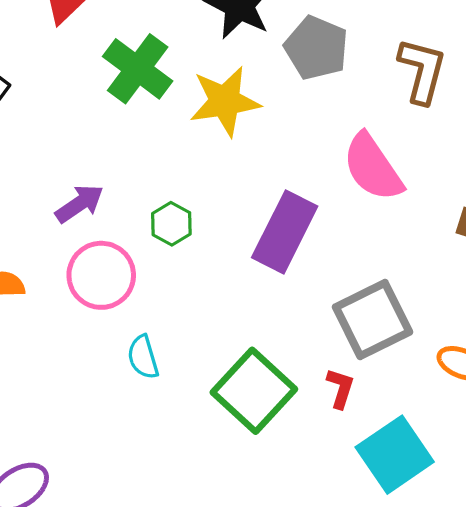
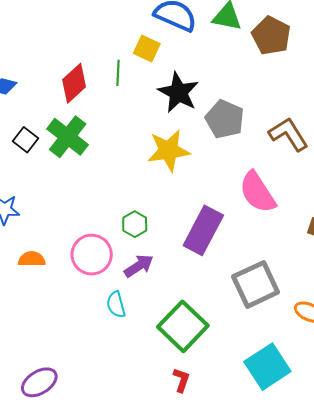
green cross: (138, 69) -> (68, 137), moved
brown L-shape: (422, 71) -> (288, 134), turned -48
purple arrow: (79, 204) -> (139, 266), moved
red L-shape: (340, 388) -> (181, 380), moved

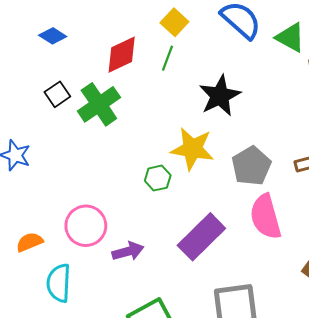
yellow square: (147, 49) -> (174, 22), moved
gray pentagon: (225, 119) -> (251, 166), moved
green hexagon: (135, 224) -> (158, 178), moved
orange semicircle: (32, 259) -> (30, 242), moved, turned -40
cyan semicircle: (116, 305) -> (59, 283), moved, size x1.4

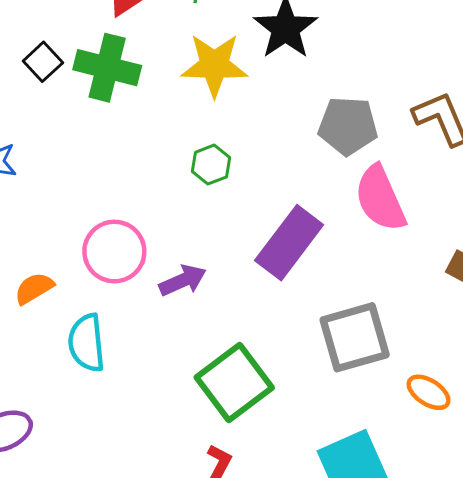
green cross: (99, 104) -> (107, 68), turned -33
yellow star: (192, 149) -> (214, 65), moved
gray pentagon: (251, 166) -> (348, 126), turned -30

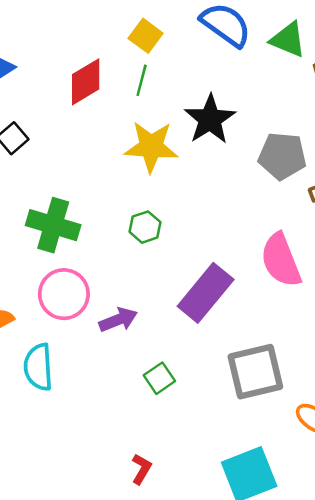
green cross: (107, 68) -> (53, 225), moved
gray pentagon: (348, 126) -> (282, 156), moved
green square: (234, 382) -> (159, 378), moved, size x0.5

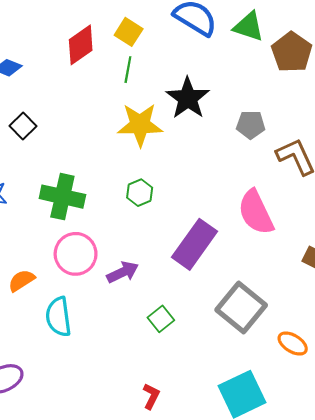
red diamond: (86, 82) -> (81, 45), moved
gray pentagon: (282, 156) -> (251, 125), size x0.7
gray square: (255, 372) -> (241, 307), turned -33

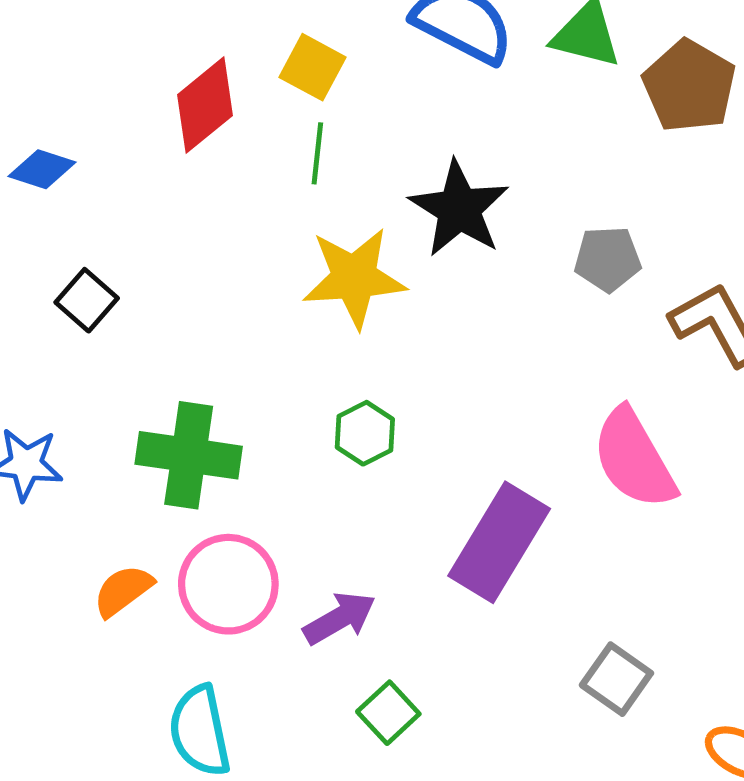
orange semicircle: (22, 281) -> (123, 591), moved
gray square: (241, 307) -> (616, 679), size x0.6
green square: (161, 319) -> (388, 713), moved

